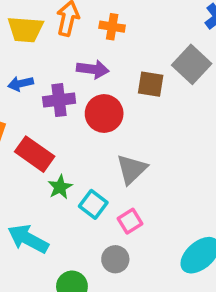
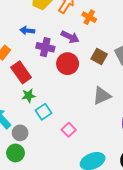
gray triangle: (132, 169) -> (102, 96), moved
pink square: (130, 221) -> (69, 130), moved, turned -32
gray circle: (115, 259) -> (20, 133), moved

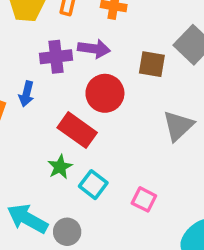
blue arrow: (27, 31) -> (26, 94), moved, turned -64
purple cross: (45, 47) -> (56, 57), moved
red rectangle: (21, 72) -> (77, 130), moved

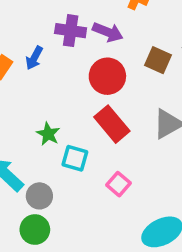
red rectangle: (77, 130) -> (112, 124), moved
green star: (60, 167) -> (48, 134), turned -30
cyan square: (93, 185) -> (75, 158), turned -36

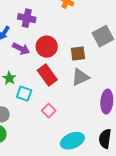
purple arrow: (108, 32) -> (21, 49), moved
brown square: (158, 60) -> (78, 53), moved, turned -35

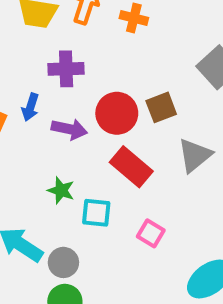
brown square: (78, 53) -> (161, 107), moved

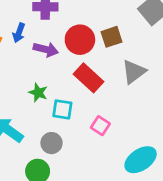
gray circle: (63, 262) -> (51, 143), moved

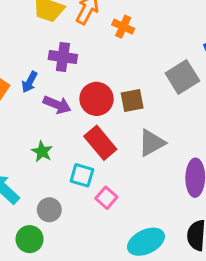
cyan square: (62, 109) -> (82, 175), moved

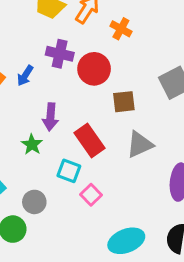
red circle: (97, 99) -> (94, 69), moved
purple arrow: (57, 105) -> (50, 117), moved, turned 68

